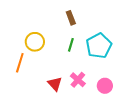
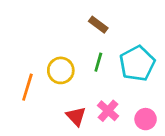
brown rectangle: (71, 18) -> (98, 25), turned -32
yellow circle: (35, 42) -> (61, 70), moved

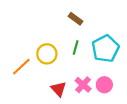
orange line: (27, 87) -> (21, 67), turned 30
pink circle: (146, 119) -> (104, 85), moved

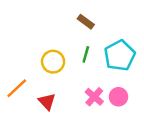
orange line: (21, 67) -> (17, 88), moved
red triangle: (59, 89) -> (47, 102), moved

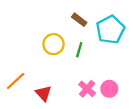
cyan pentagon: (120, 56) -> (110, 30), moved
yellow circle: (53, 62) -> (54, 44), moved

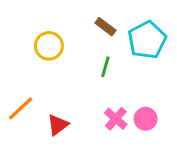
yellow circle: (54, 44) -> (49, 46), moved
red triangle: (43, 93) -> (58, 125), turned 36

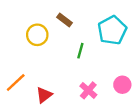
brown rectangle: (105, 27) -> (65, 20), moved
pink circle: (146, 119) -> (122, 85), moved

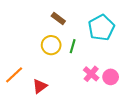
yellow circle: (37, 35) -> (51, 45), moved
pink cross: (88, 90) -> (91, 74), moved

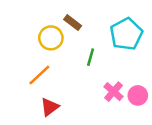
yellow circle: (51, 45) -> (51, 38), moved
orange line: (14, 75) -> (39, 75), moved

